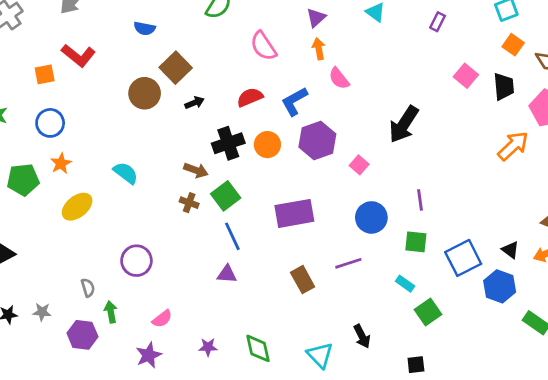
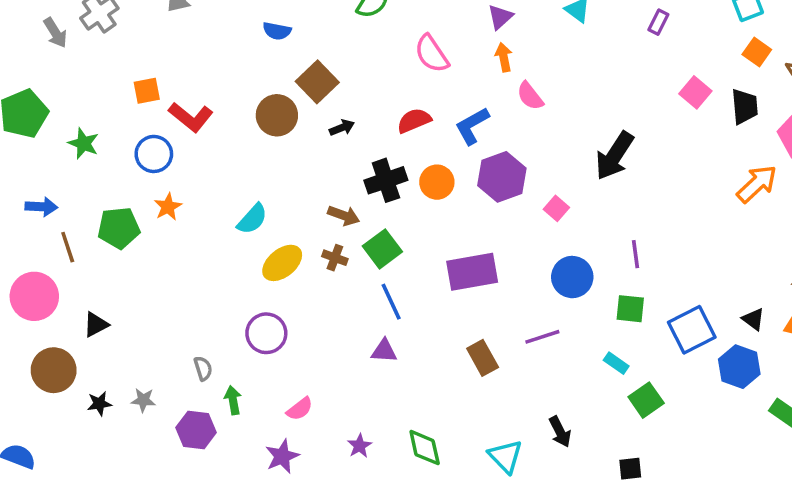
red L-shape: (78, 55) -> (191, 117), moved
cyan semicircle: (126, 173) -> (252, 219), turned 95
yellow ellipse: (77, 207) -> (282, 263), moved
purple star: (208, 347) -> (360, 446), turned -30

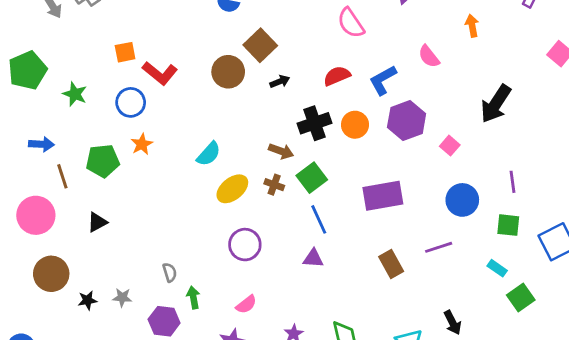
orange arrow: (504, 57) -> (472, 26), moved
black triangle: (96, 324) -> (97, 222), moved
purple circle: (266, 333) -> (245, 245), moved

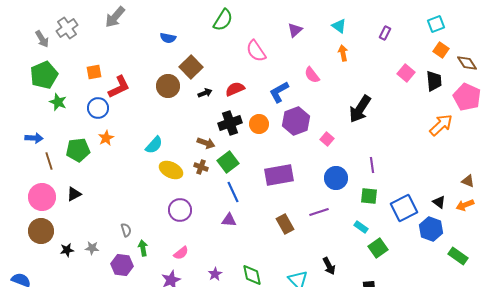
green pentagon: (28, 70) -> (44, 75), moved
red L-shape: (160, 73) -> (119, 87), turned -65
red semicircle: (337, 76) -> (235, 89), moved
yellow ellipse: (232, 189) -> (171, 170), turned 65
pink circle: (36, 215) -> (42, 197), moved

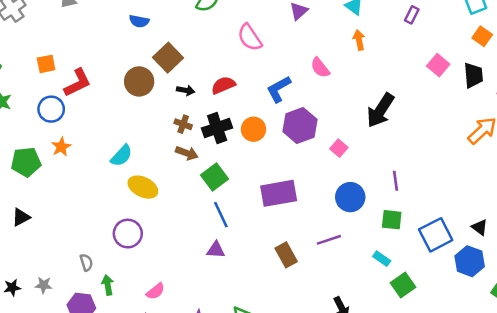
black arrow: (205, 93) -> (186, 90), turned 32
brown cross: (201, 167) -> (183, 124), moved
purple circle: (180, 210) -> (128, 234), moved

